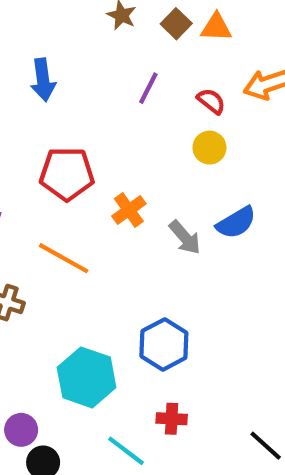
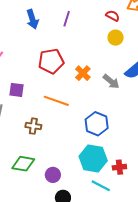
purple line: (148, 88) -> (67, 19), moved
blue hexagon: (164, 344) -> (97, 124), moved
cyan hexagon: (87, 377) -> (93, 159), moved
purple circle: (21, 430) -> (53, 175), moved

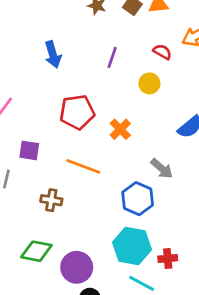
purple line: (67, 19) -> (112, 57), moved
yellow circle: (116, 38) -> (149, 83), moved
gray arrow: (111, 81) -> (162, 169), moved
purple circle: (53, 175) -> (77, 267), size x1.5

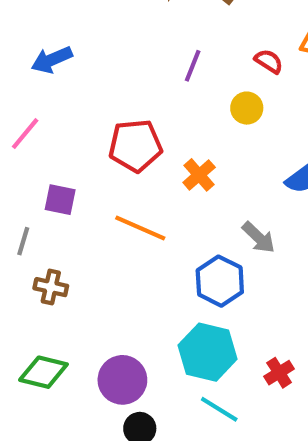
blue arrow: (53, 54) -> (52, 60), moved, turned 80
brown cross: (51, 200) -> (51, 287), moved
green diamond: (36, 251) -> (43, 372), moved
red cross: (168, 258) -> (279, 373), moved, turned -30

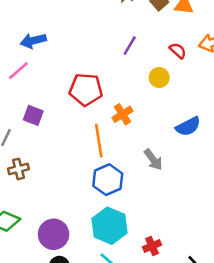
blue arrow: (52, 60) -> (33, 41), moved
orange line: (140, 228) -> (99, 141), moved, turned 48
blue hexagon: (220, 281) -> (108, 180), moved
brown cross: (51, 287) -> (18, 169), turned -36

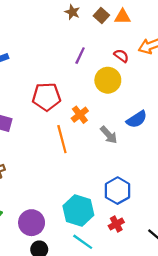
yellow circle: (159, 78) -> (108, 80), size x1.5
gray arrow: (153, 160) -> (109, 135), moved
blue hexagon: (108, 180) -> (117, 191), moved

